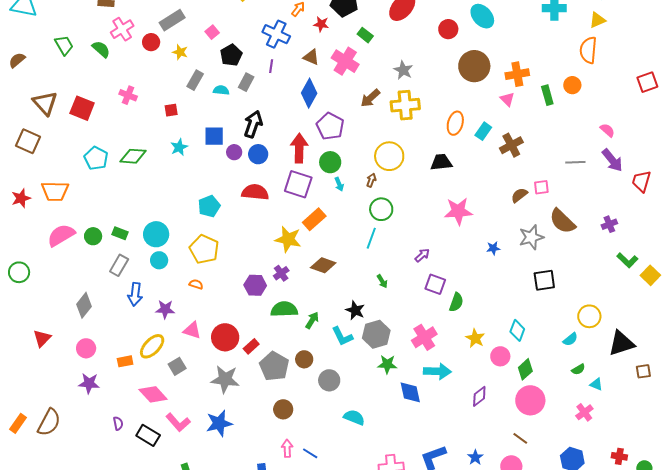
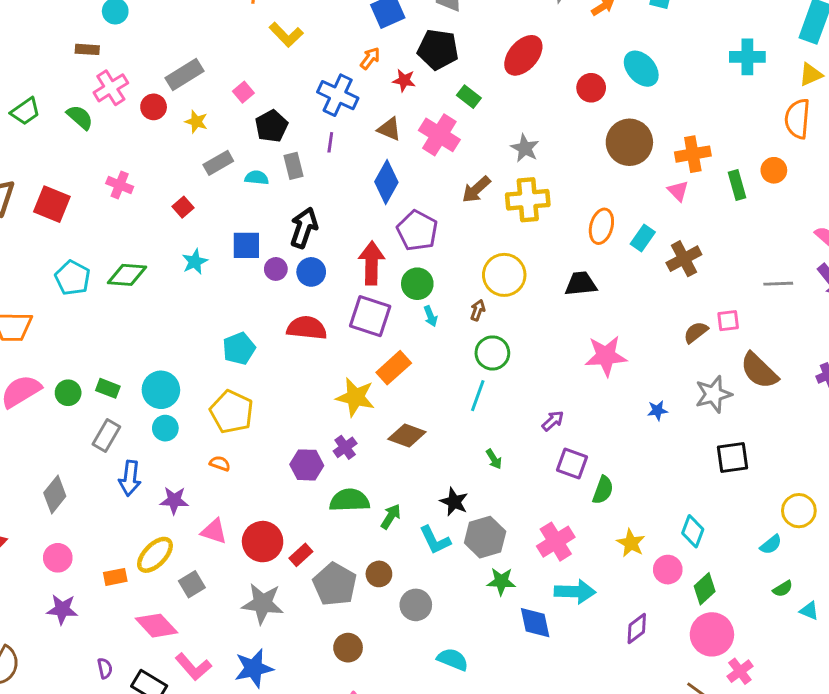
green trapezoid: (64, 45) -> (25, 111), turned 85
gray rectangle: (195, 80) -> (218, 163), turned 30
gray rectangle: (246, 82) -> (294, 166), turned -42
red square: (171, 110) -> (183, 207), turned -32
pink cross: (584, 412) -> (740, 671), moved

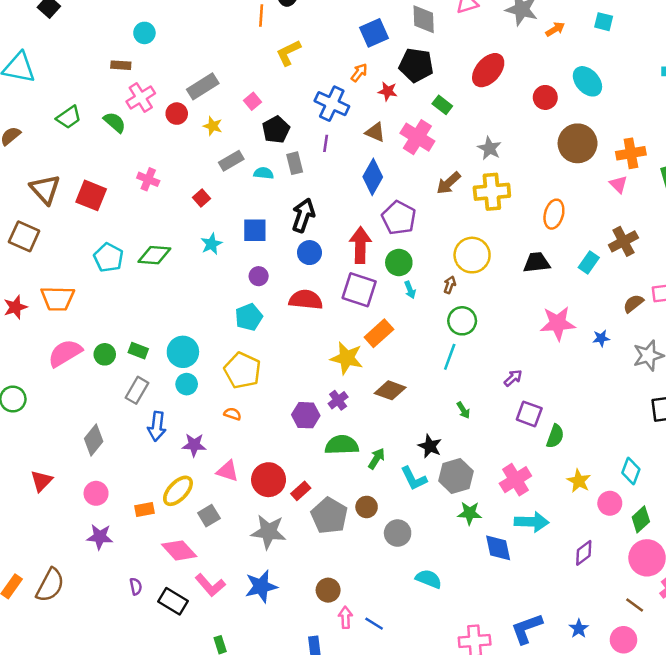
yellow L-shape: (286, 35) -> (288, 53), turned 108
cyan rectangle: (643, 238) -> (589, 262), moved
purple circle: (276, 269) -> (259, 276), moved
blue star: (657, 410) -> (601, 338), moved
brown circle: (348, 648) -> (328, 590), moved

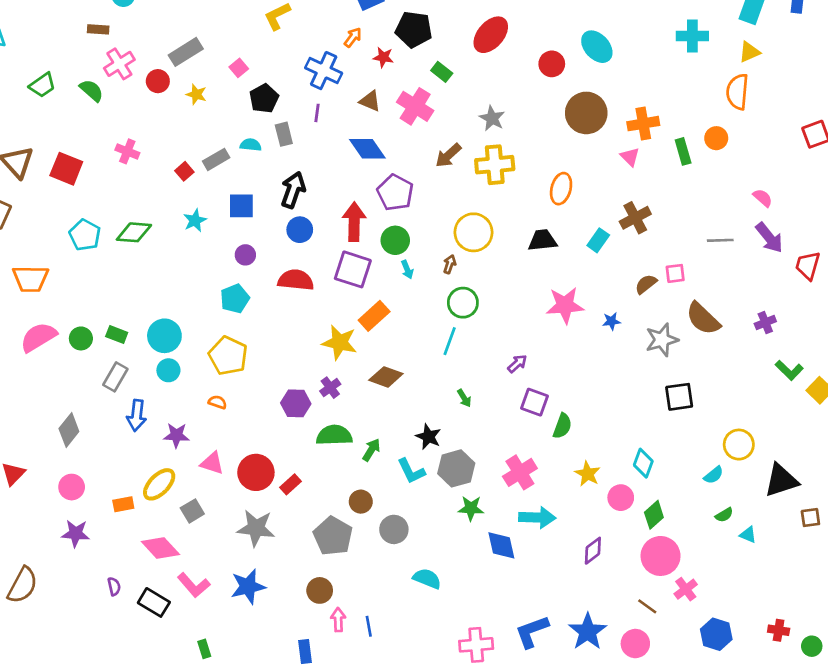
gray rectangle: (231, 161) -> (216, 159), moved
blue diamond: (373, 177) -> (367, 149), turned -64
gray pentagon: (329, 516) -> (333, 536), moved
blue line: (374, 624) -> (369, 626), turned 48
blue star: (579, 629) -> (588, 632), size x1.8

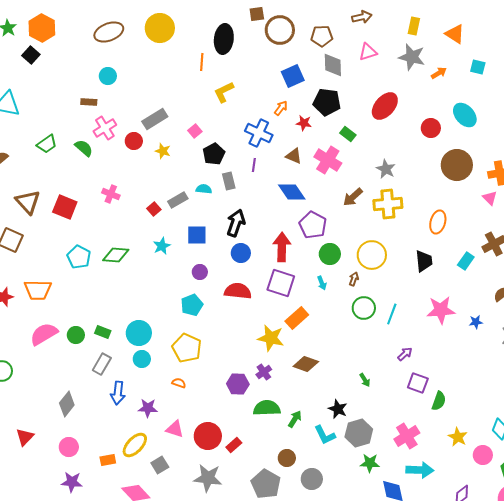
green circle: (395, 240) -> (330, 254), moved
black trapezoid: (542, 240) -> (424, 261), turned 90
cyan line: (450, 341) -> (392, 314), moved

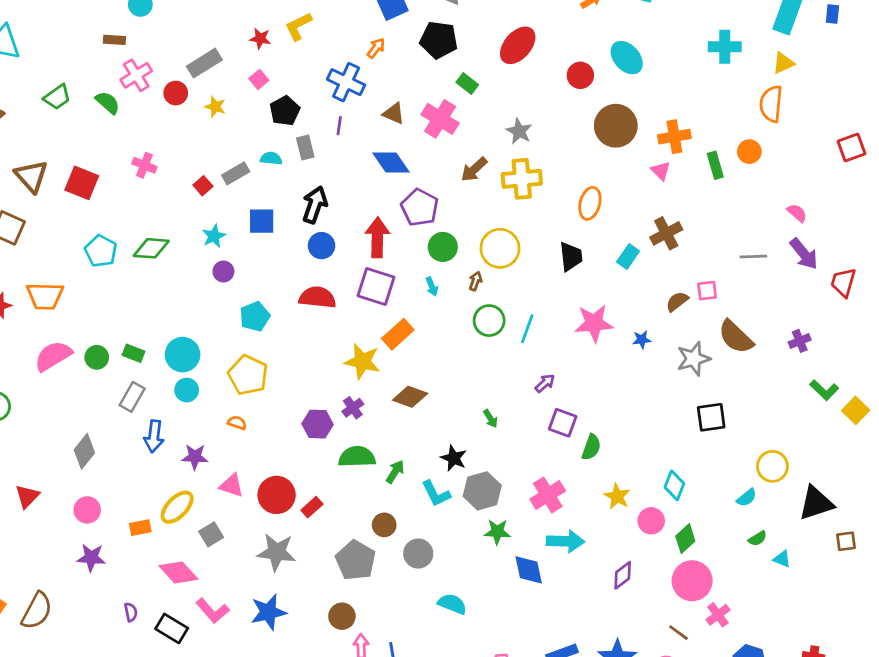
red star: (304, 123) -> (260, 39), moved
purple circle: (200, 272) -> (223, 271), moved

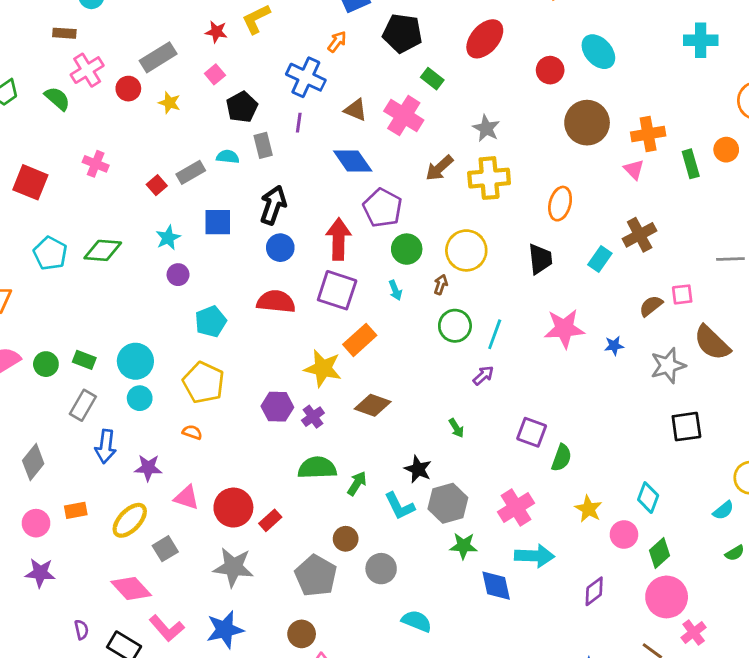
purple arrow: (545, 383) -> (483, 375), moved
purple hexagon: (317, 424) -> (277, 407), moved
orange rectangle: (140, 528) -> (76, 510), moved

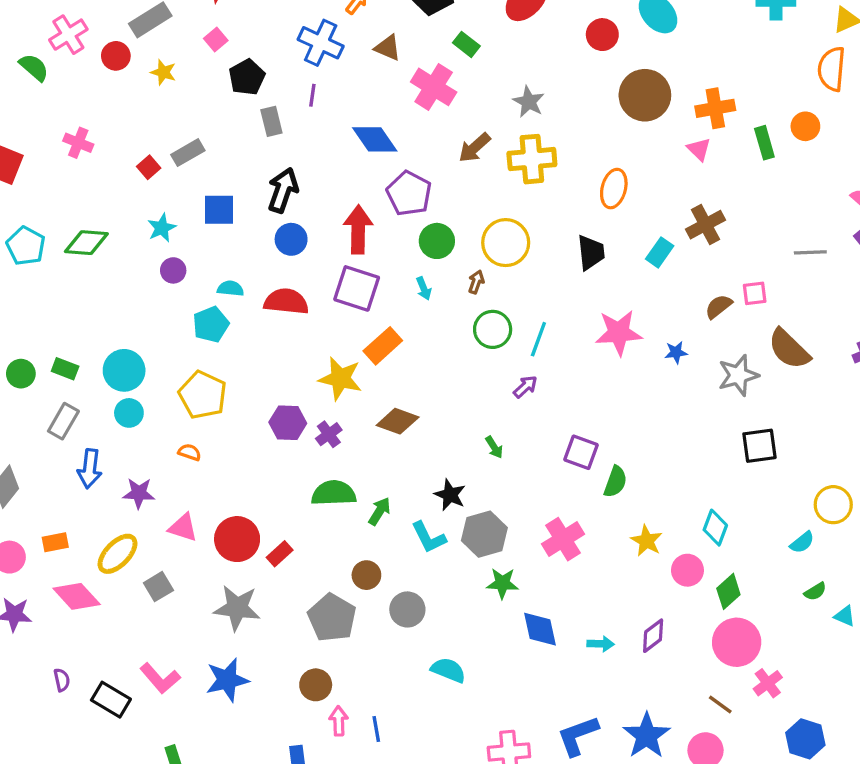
brown triangle: (356, 110) -> (388, 48), moved
cyan semicircle: (228, 157) -> (231, 288), moved
cyan arrow: (534, 556) -> (601, 644), moved, size x0.6
pink diamond: (131, 588) -> (77, 596), moved

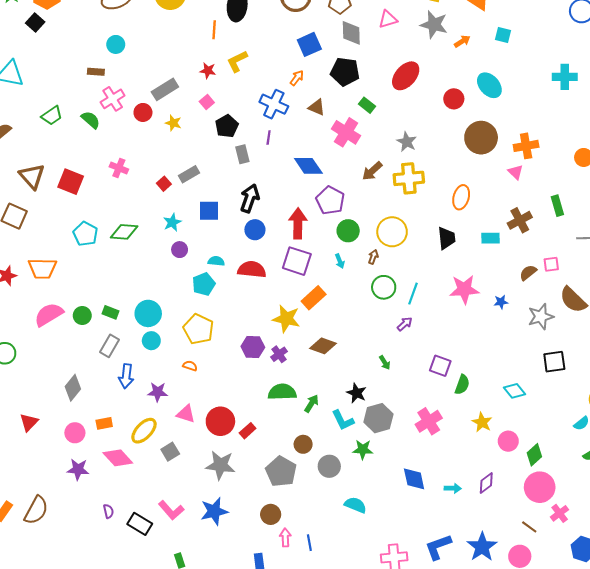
green rectangle: (764, 143) -> (557, 206), moved
cyan rectangle: (660, 252) -> (490, 238), turned 54
cyan diamond: (715, 528) -> (515, 391), moved, turned -60
green star: (502, 583) -> (363, 450), moved

